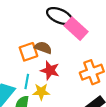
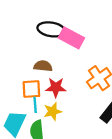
orange square: (28, 52) -> (31, 89), moved, turned 30

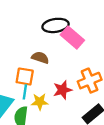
black ellipse: (51, 29) -> (56, 25), turned -30
red star: (56, 87) -> (62, 90), moved, turned -30

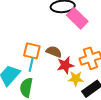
brown semicircle: (40, 58) -> (54, 52), moved
yellow star: (40, 102) -> (76, 79), moved

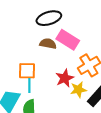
pink rectangle: (77, 18) -> (68, 40), moved
brown semicircle: (54, 52) -> (48, 44), moved

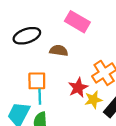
black ellipse: (49, 18) -> (27, 36), moved
pink rectangle: (68, 40) -> (77, 22), moved

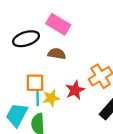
pink rectangle: (77, 22) -> (58, 24), moved
yellow star: (93, 100) -> (51, 98), moved

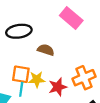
pink rectangle: (58, 24) -> (71, 18), moved
yellow star: (51, 98) -> (37, 79), moved

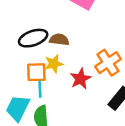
black ellipse: (19, 31) -> (33, 38), moved
yellow star: (37, 79) -> (54, 64), moved

